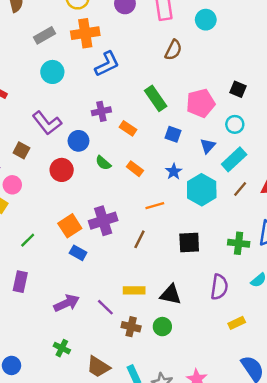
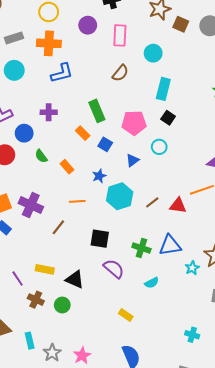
orange rectangle: (128, 128) -> (83, 133), moved
cyan rectangle: (234, 159) -> (163, 89), moved, turned -45
purple cross: (103, 221) -> (31, 205), turned 30
purple semicircle: (219, 287) -> (114, 269), moved, turned -70
yellow rectangle: (237, 323) -> (126, 315), turned 48

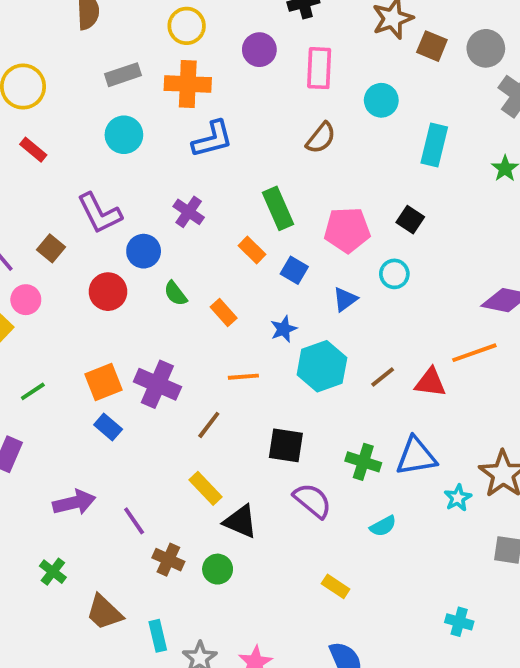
cyan rectangle: (163, 89) -> (434, 145), moved
purple cross: (49, 112) -> (189, 212), turned 35
yellow rectangle: (45, 269) -> (205, 488), moved, turned 36

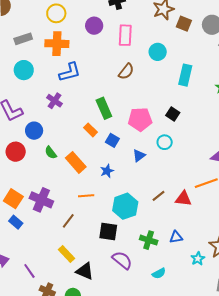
purple cross: (189, 212) -> (55, 101), moved
orange rectangle: (224, 313) -> (76, 162), size x1.5
cyan hexagon: (322, 366) -> (125, 206), moved
orange square: (103, 382) -> (13, 199), turned -36
blue triangle: (416, 456) -> (176, 237), size x0.6

